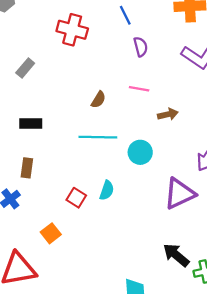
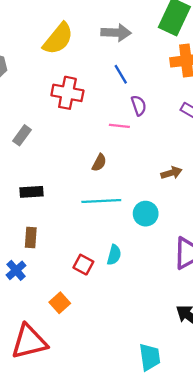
pink line: (139, 89) -> (119, 126), moved

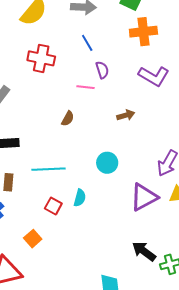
brown arrow: (171, 173) -> (126, 115), moved
cyan line: (101, 201) -> (49, 169), moved

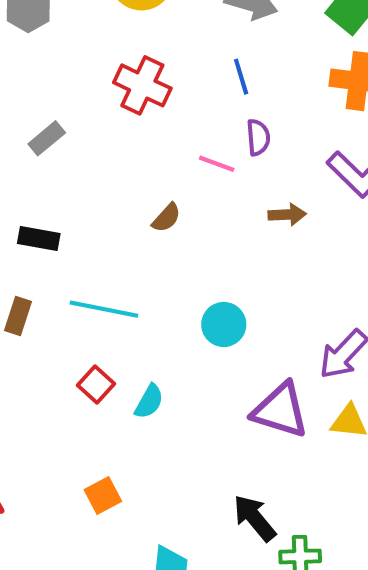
brown arrow: (126, 115) -> (287, 215), moved
purple triangle: (144, 197) -> (280, 410), turned 32
cyan semicircle: (80, 198) -> (149, 401), moved
orange square: (33, 239) -> (103, 496), moved

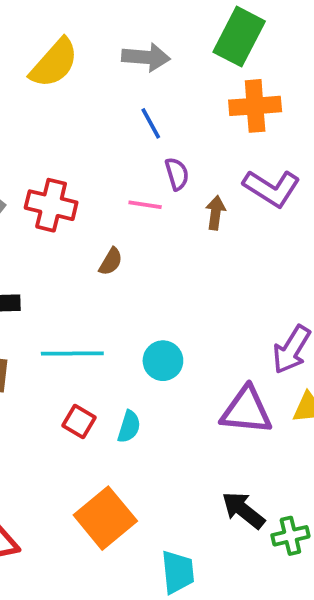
red cross: (142, 85) -> (51, 205), moved
brown arrow: (287, 215) -> (216, 213), moved, turned -68
cyan circle: (224, 324) -> (163, 361), moved
orange square: (103, 496) -> (105, 518), size x1.8

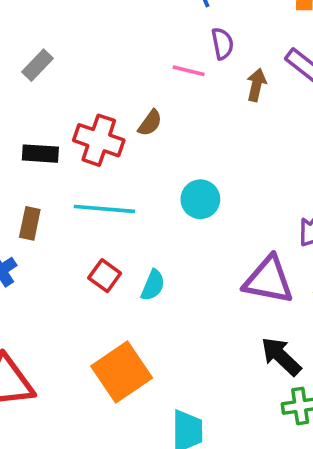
red cross: (51, 205) -> (99, 140), moved
cyan circle: (163, 361) -> (200, 199), moved
black arrow: (243, 510) -> (281, 356), moved

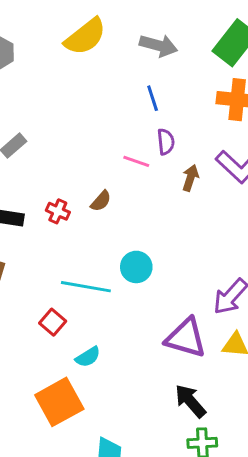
red cross: (99, 140) -> (58, 211), size x0.6
cyan line: (104, 209) -> (86, 287), moved
cyan semicircle: (153, 285) -> (88, 357), moved, turned 30

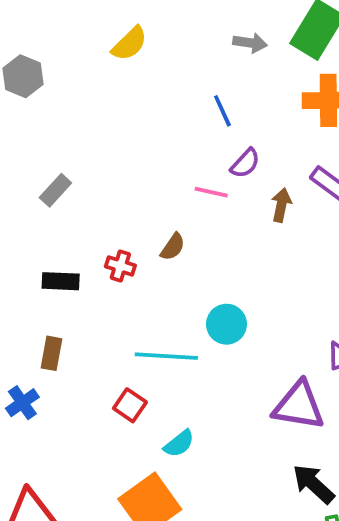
yellow semicircle: (85, 37) -> (129, 44), size x0.7
gray arrow: (158, 45) -> (250, 43), moved, size x0.7
purple semicircle: (166, 142) -> (245, 163), turned 55

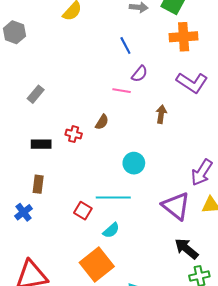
brown arrow: (281, 205) -> (161, 114), moved
cyan line: (166, 356) -> (113, 197), moved
purple triangle: (299, 406) -> (176, 206), turned 32

